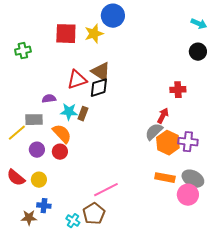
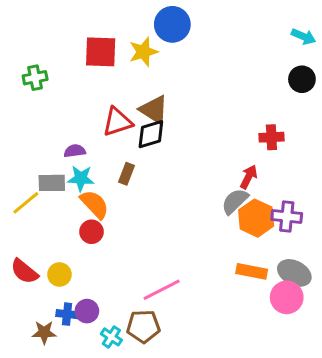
cyan star: (69, 112) -> (81, 178), moved
purple circle: (37, 150) -> (87, 311), moved
brown pentagon: (94, 214) -> (143, 326), turned 30

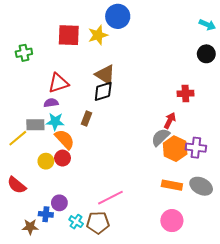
red triangle: (117, 122) -> (58, 83), moved
yellow circle: (59, 274) -> (46, 161), moved
pink circle: (287, 297) -> (172, 221), moved
purple circle: (87, 311) -> (59, 203), moved
cyan cross: (111, 337) -> (76, 222), moved

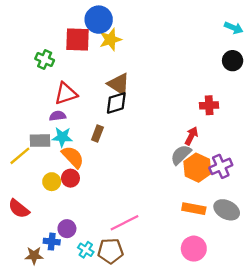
blue circle: (118, 16) -> (99, 20), moved
green cross: (24, 53) -> (45, 60), moved, turned 35
purple cross: (196, 148) -> (221, 166), turned -30

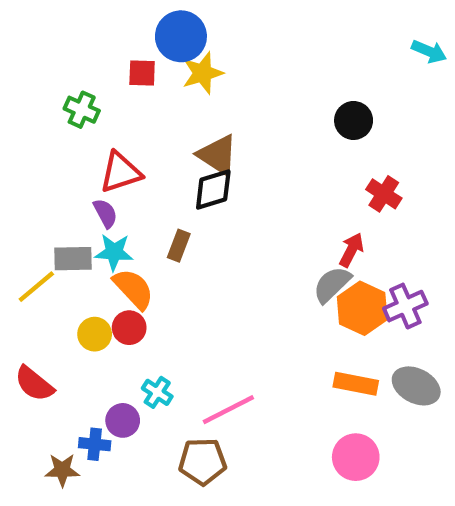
red square: (78, 40) -> (142, 73), size x0.6
black circle: (233, 61) -> (354, 120), moved
red cross: (209, 105) -> (384, 194), turned 36
purple semicircle: (58, 116) -> (105, 213), turned 70
cyan cross: (86, 250) -> (157, 392), moved

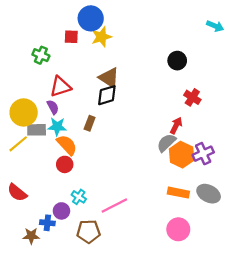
yellow circle: (95, 334) -> (24, 112), moved, size x1.6
brown pentagon: (203, 461) -> (88, 231), moved

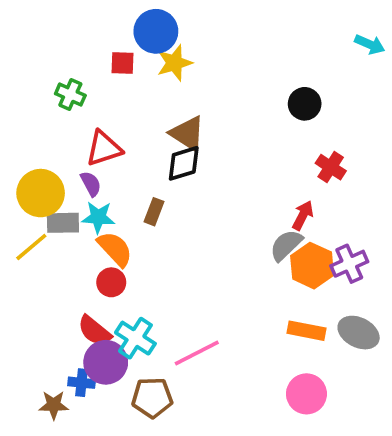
red semicircle: (17, 193) -> (95, 331), moved
cyan cross: (79, 197) -> (135, 338), size x1.5
purple circle: (61, 211) -> (106, 362), size x1.5

